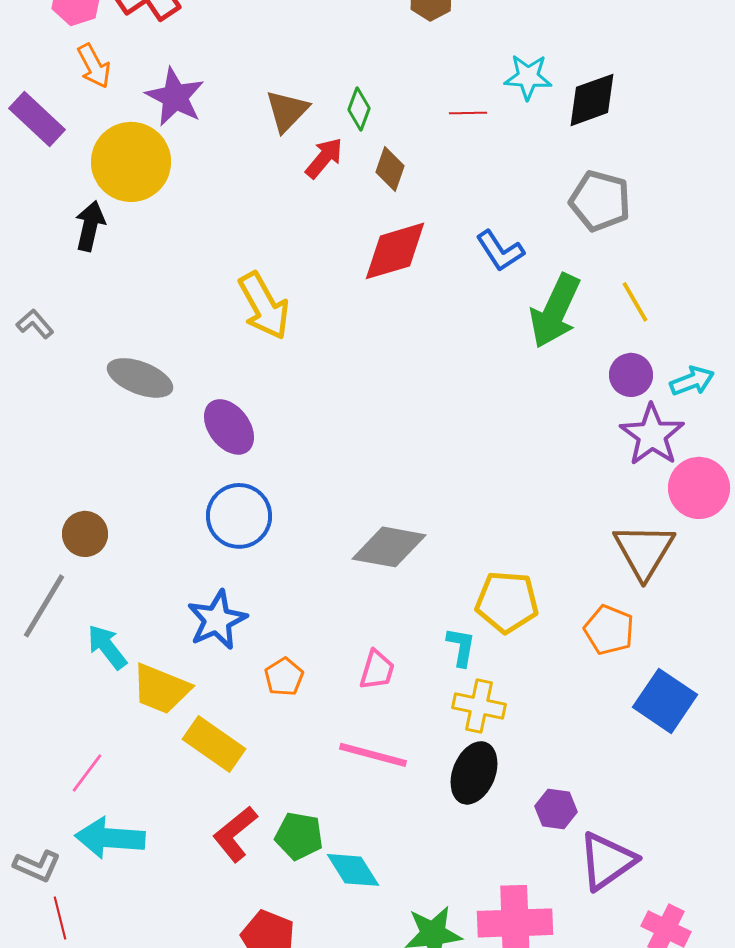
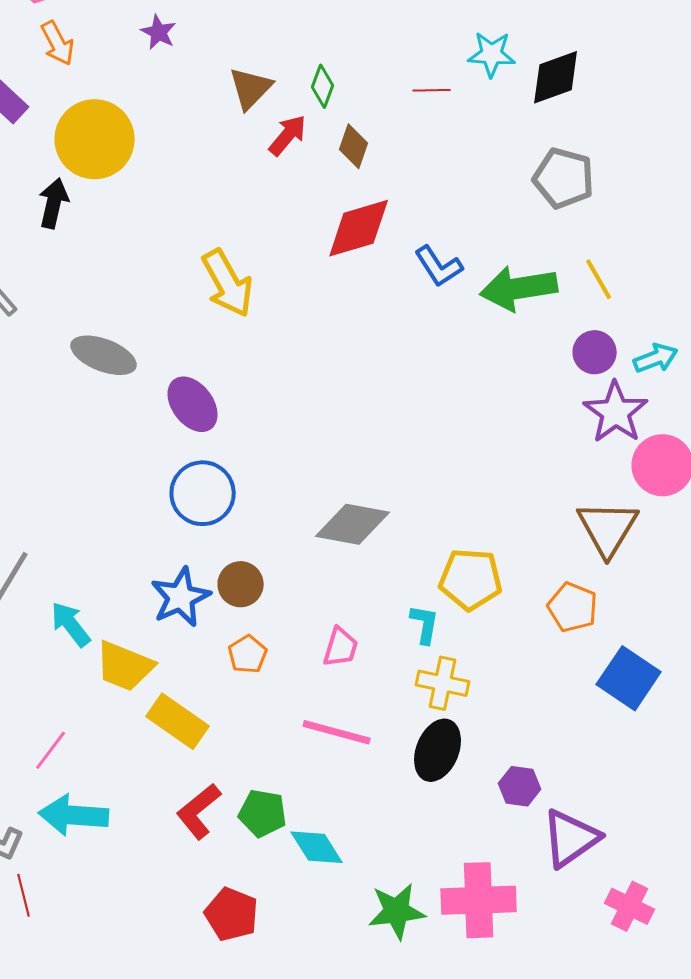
purple star: (175, 97) -> (159, 32), moved, size x0.6
blue L-shape: (500, 251) -> (439, 266), moved
green arrow: (555, 311) -> (519, 288), turned 56
brown circle: (85, 534) -> (241, 584), moved

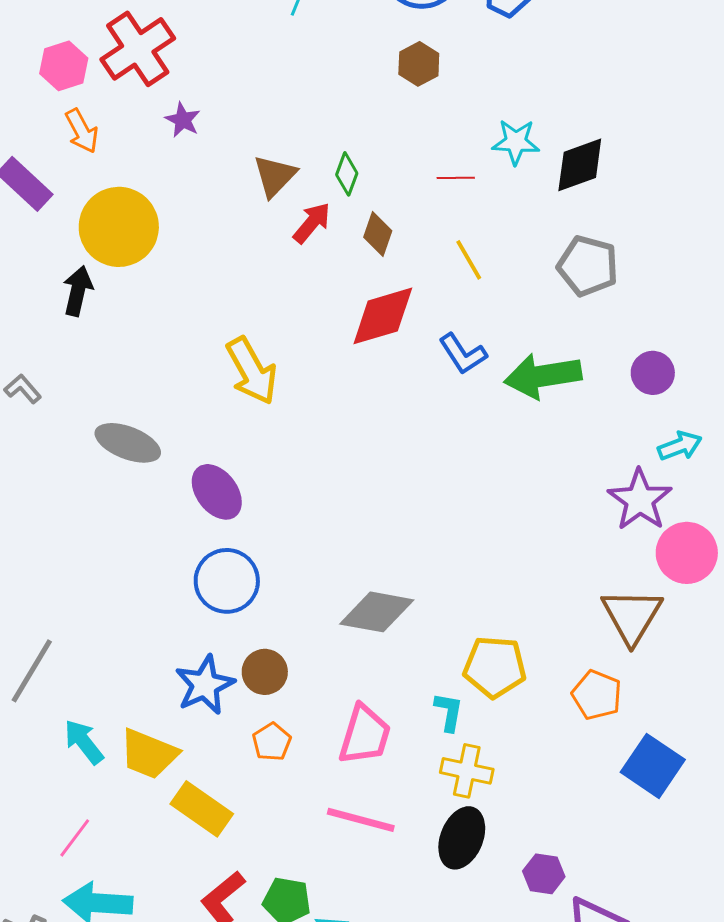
yellow line: (599, 279) -> (469, 260), moved
purple circle: (595, 352) -> (653, 373), moved
cyan arrow: (71, 624) -> (84, 742), moved
pink trapezoid: (341, 647) -> (365, 735), size x1.5

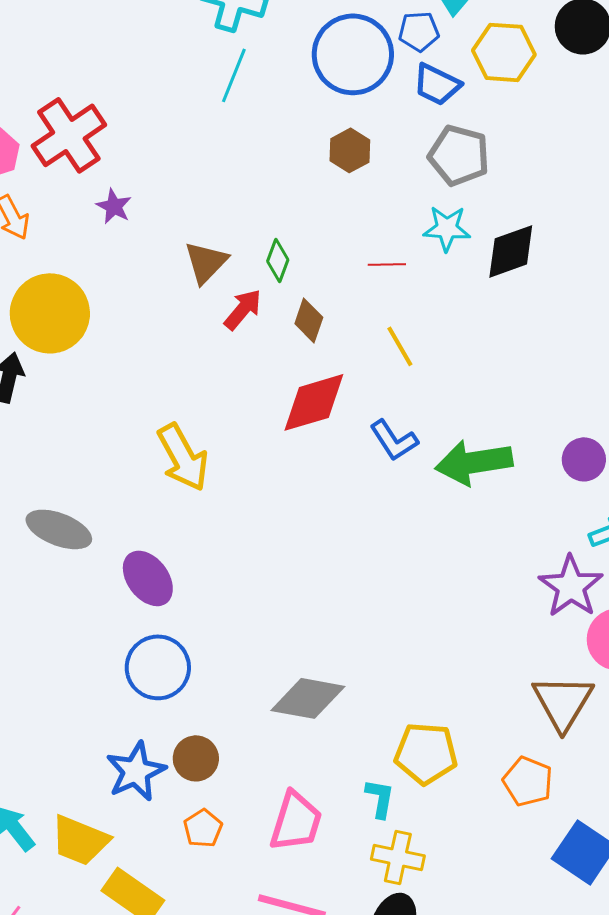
gray pentagon: (588, 266) -> (459, 155), moved

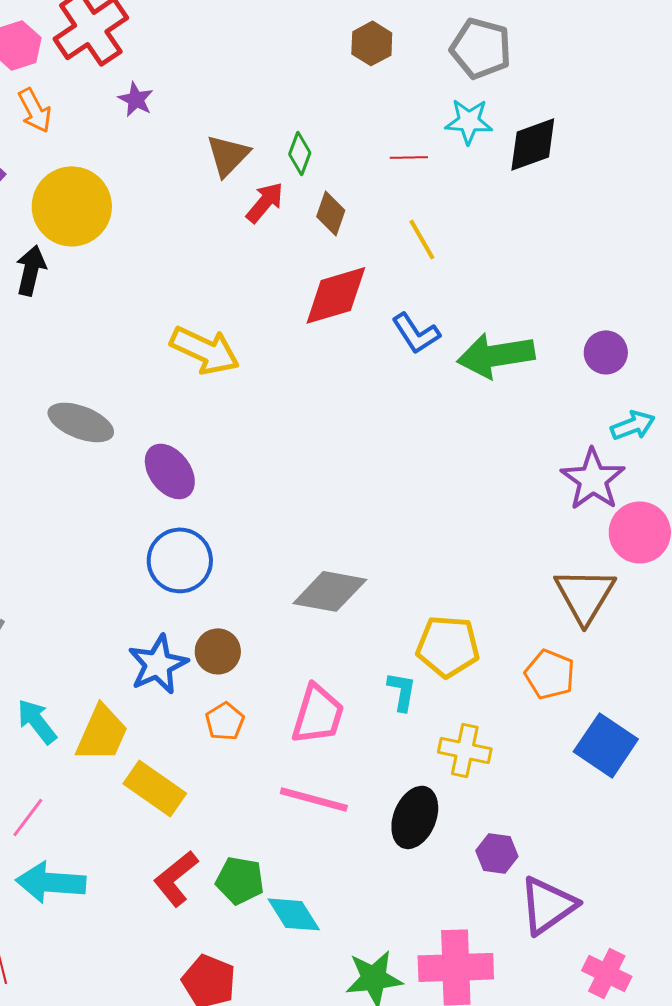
yellow arrow: (183, 457) -> (205, 350), turned -36
yellow trapezoid: (80, 840) -> (102, 733), turned -88
yellow cross: (398, 857) -> (465, 750), moved

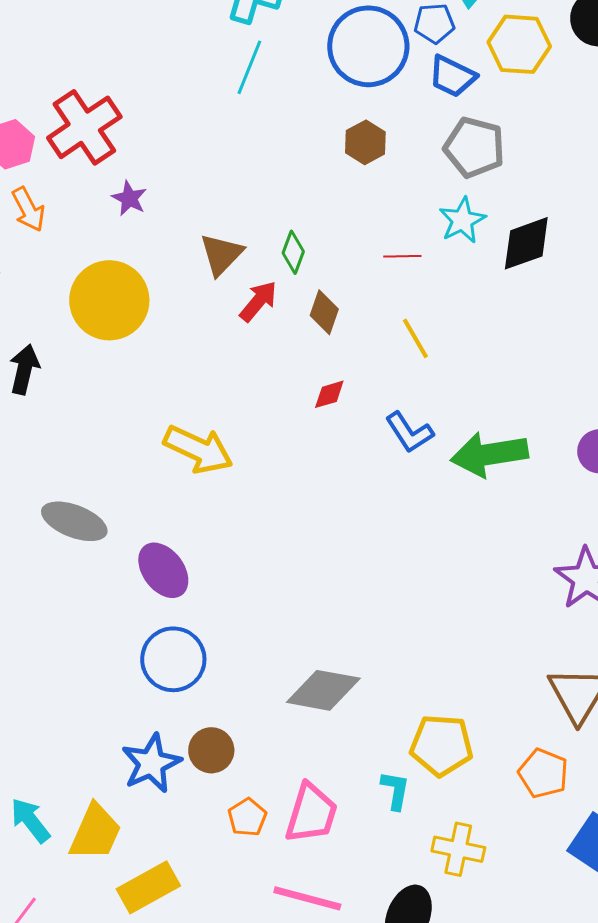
cyan star: (469, 121) -> (462, 220), turned -30
yellow circle: (72, 206) -> (109, 300), moved
red diamond: (336, 295) -> (329, 394), size x0.5
orange pentagon: (225, 721) -> (247, 817), moved
yellow rectangle: (155, 788) -> (148, 887), turned -64

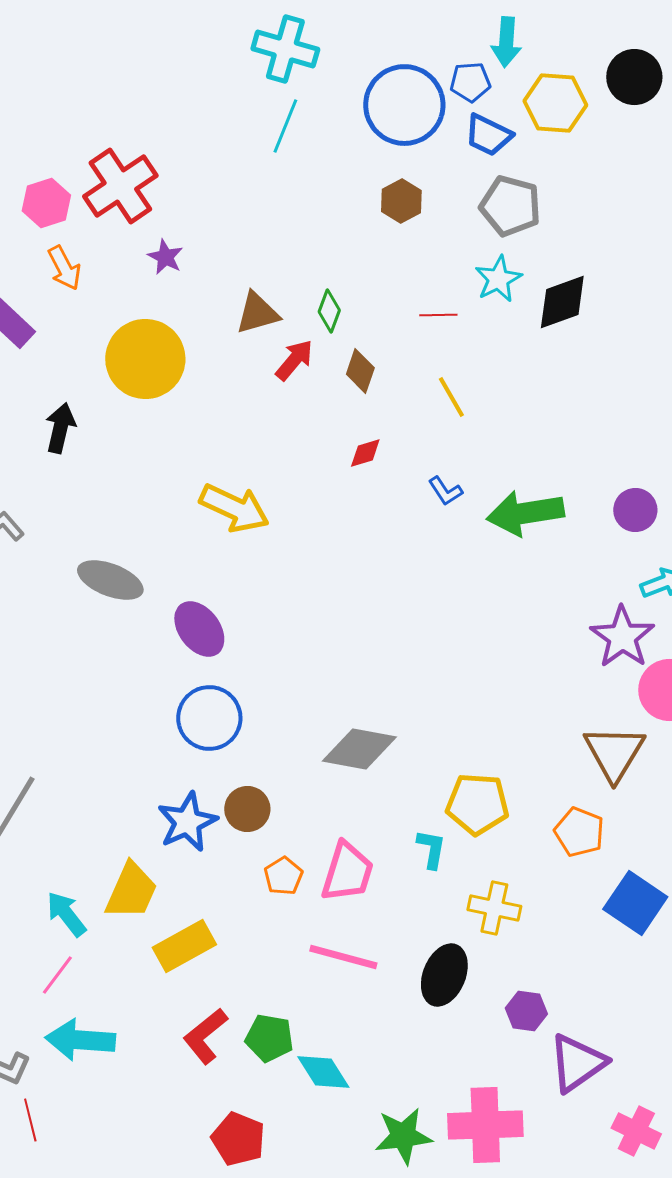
brown triangle: (221, 254) -> (257, 313), turned 30
blue L-shape: (409, 432) -> (445, 491), size x0.7
cyan arrow: (30, 820) -> (66, 914), moved

